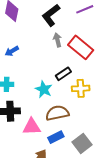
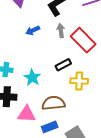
blue arrow: (12, 51) -> (33, 30), moved
cyan star: (44, 89) -> (32, 78), moved

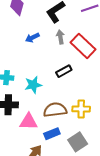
cyan star: (32, 78) -> (33, 85), turned 30
yellow cross: (79, 81) -> (81, 109), moved

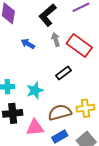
blue arrow: (32, 38) -> (28, 44), turned 64

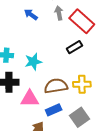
black rectangle: (63, 73) -> (74, 47), moved

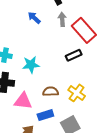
yellow cross: (82, 84) -> (77, 93), turned 30
brown semicircle: (56, 86) -> (51, 92), size x0.7

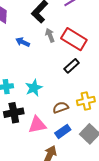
yellow cross: (77, 93) -> (86, 101), turned -30

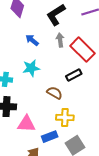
cyan star: (34, 88) -> (31, 68), moved
yellow cross: (86, 101) -> (65, 118), moved
brown semicircle: (61, 107) -> (55, 93), moved, turned 35

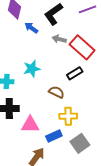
blue arrow: (32, 40) -> (31, 28), moved
gray arrow: (60, 40) -> (59, 39), turned -64

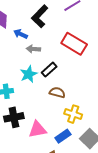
gray arrow: (59, 39) -> (33, 49), moved
black rectangle: (75, 73) -> (49, 70), moved
yellow cross: (68, 116) -> (73, 114), turned 30

